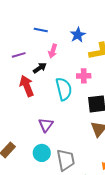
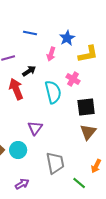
pink arrow: (53, 51) -> (51, 54), moved
pink cross: (84, 76) -> (73, 79), turned 32
cyan circle: (42, 153) -> (18, 150), moved

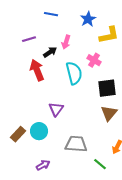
pink arrow: (51, 54) -> (66, 42), moved
gray trapezoid: (55, 163) -> (76, 144), turned -75

